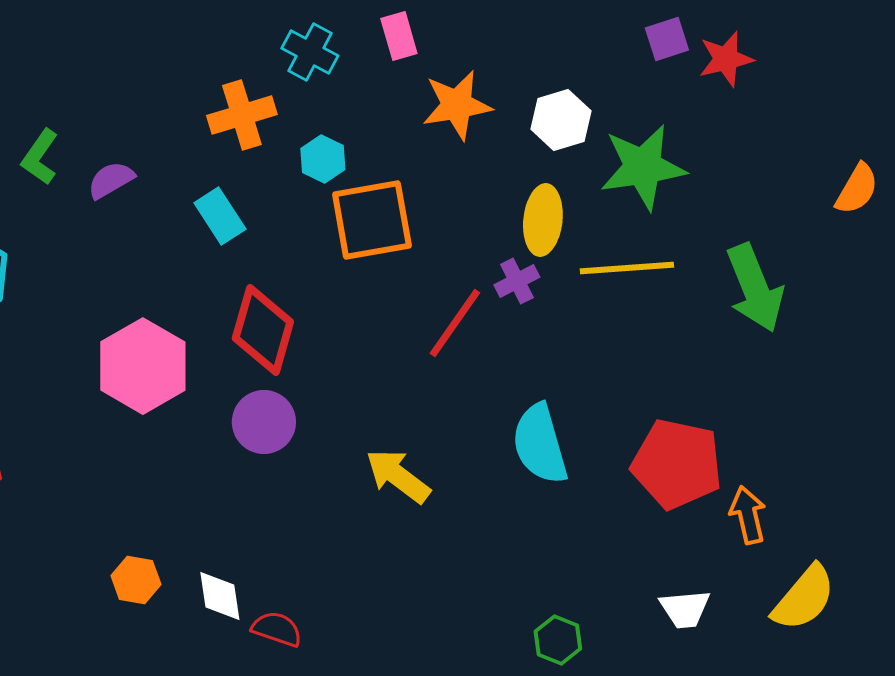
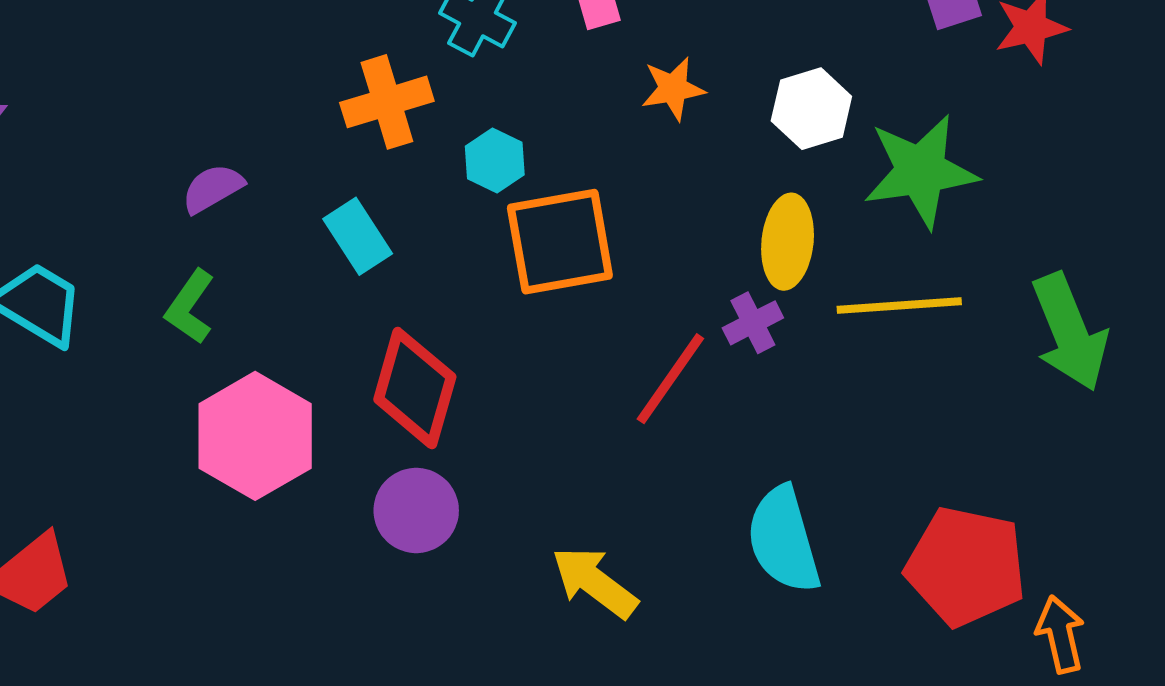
orange star: (457, 105) -> (673, 89), size x0.7
green L-shape: (40, 157) -> (190, 307), moved

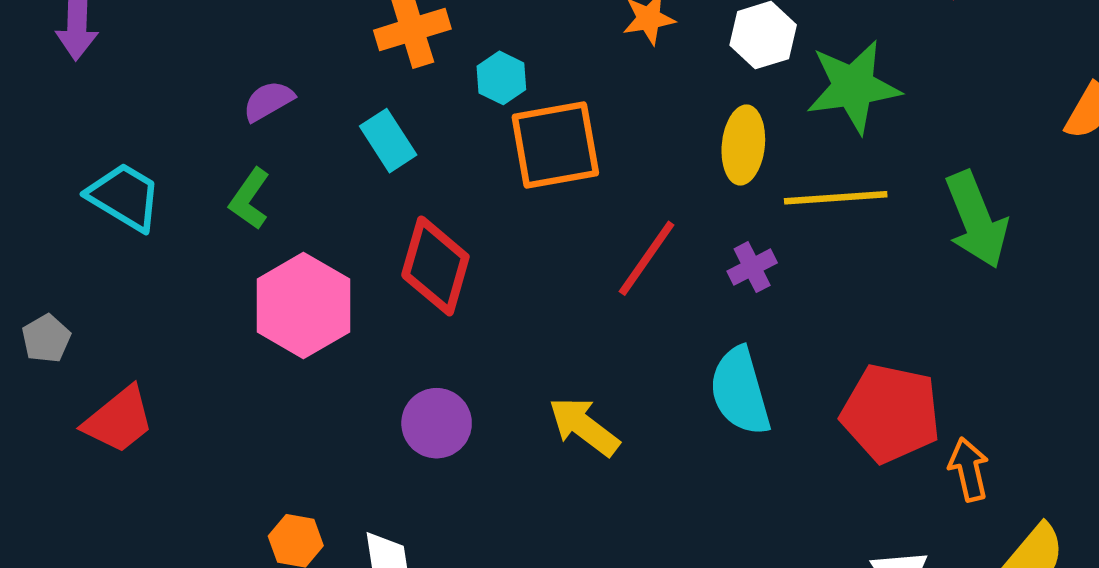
purple cross: (753, 323) -> (752, 267), moved
purple circle: (416, 510) -> (437, 423), moved

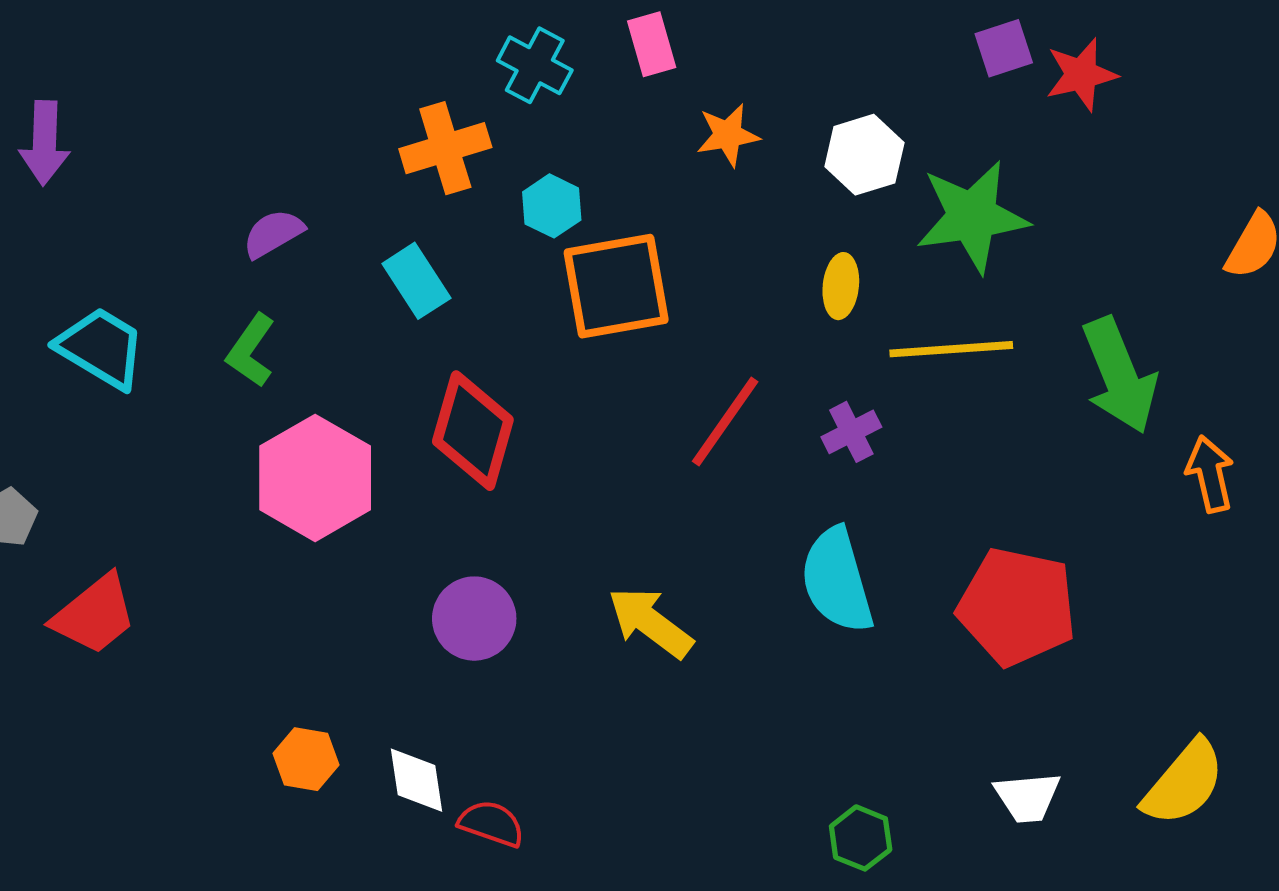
yellow ellipse: (743, 145) -> (841, 286), size x0.7
orange arrow: (969, 469) -> (1210, 474), moved

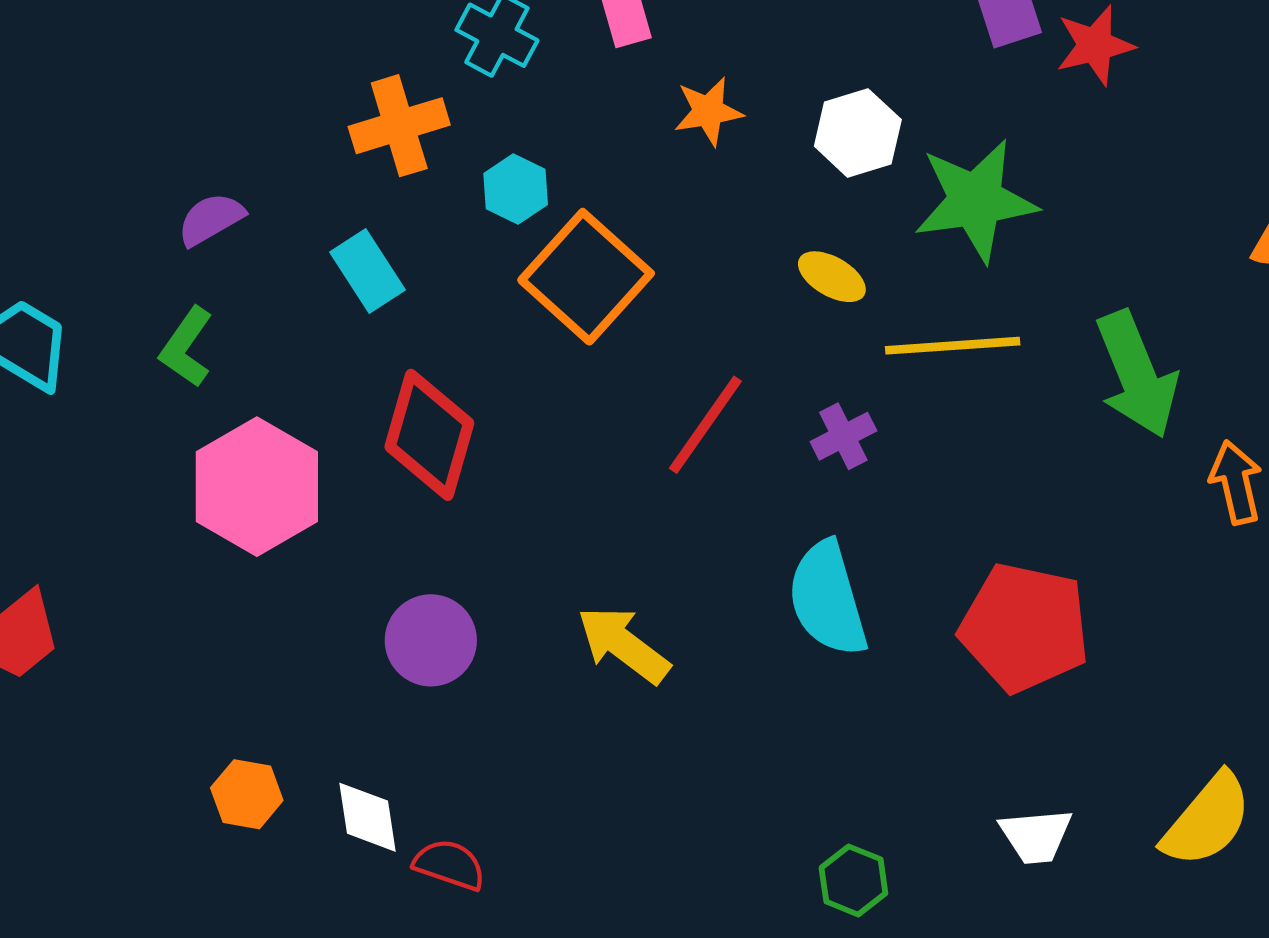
orange square: (616, 286) -> (586, 277), turned -38
yellow ellipse: (841, 286) -> (832, 277), turned -66

